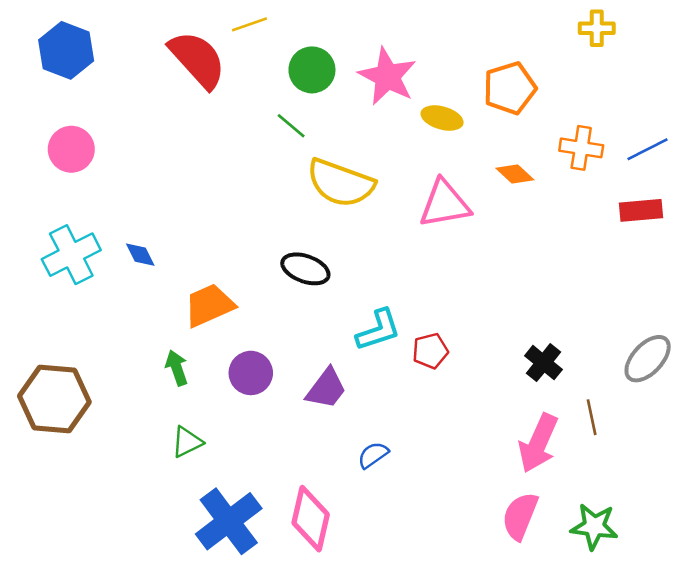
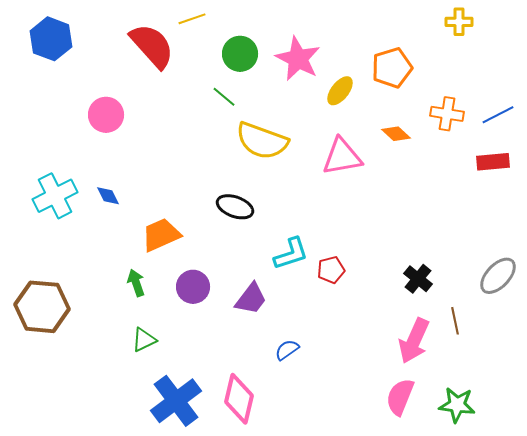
yellow ellipse: (442, 118) -> (340, 91), turned -68
pink circle: (71, 149) -> (106, 115), moved

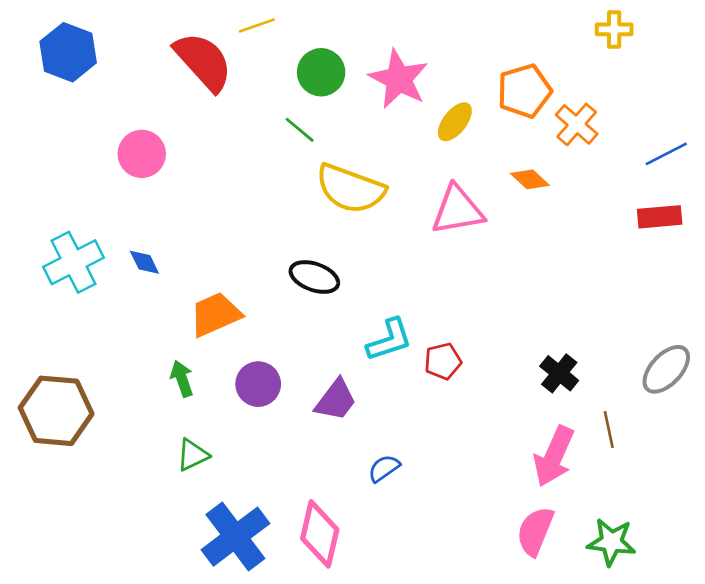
orange cross: (447, 114) -> (577, 124), moved, turned 32

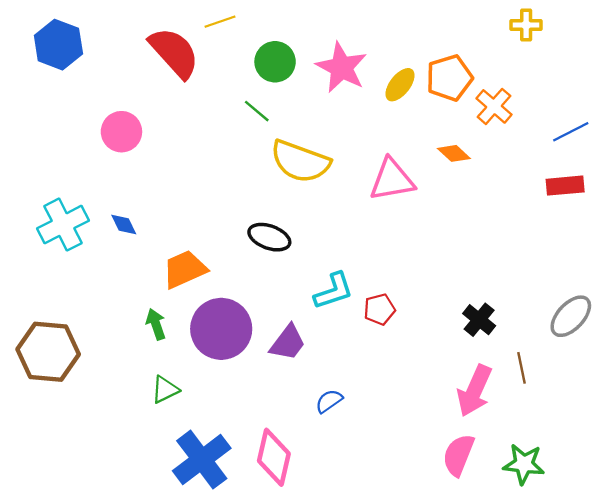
yellow ellipse: (455, 122) -> (400, 85), moved
purple circle: (258, 384) -> (221, 329), size x1.6

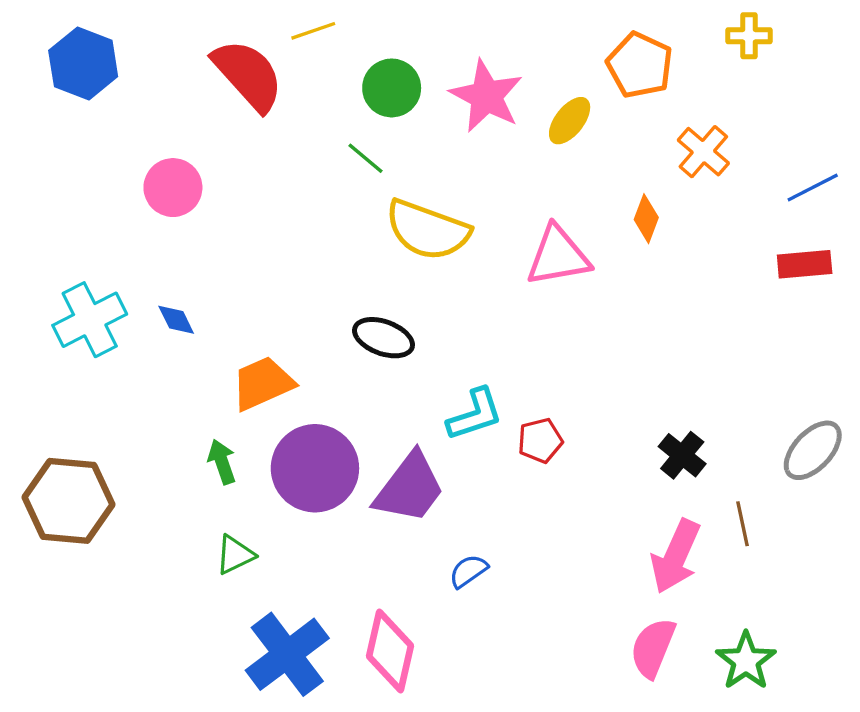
orange pentagon: (449, 78) -> (640, 65), moved, turned -30
orange diamond: (454, 153) -> (646, 219), turned 68
purple trapezoid: (288, 343) -> (410, 488), size x1.4
green star: (524, 464) -> (746, 661), turned 30

